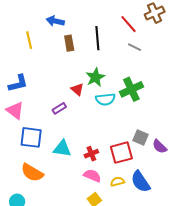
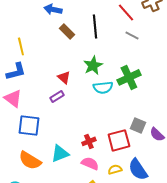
yellow line: (29, 40) -> (21, 46), moved
brown rectangle: (69, 43) -> (67, 31), turned -35
red triangle: (77, 89) -> (64, 77), moved
cyan triangle: (62, 149) -> (60, 153), moved, turned -30

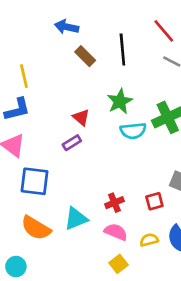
red square: (119, 140) -> (154, 201), size x0.6

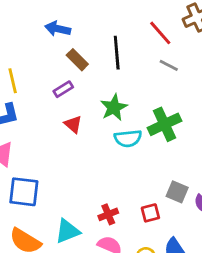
purple rectangle: (72, 143) -> (63, 89), moved

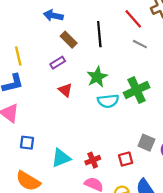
blue square: (24, 192) -> (27, 143), size x0.6
cyan triangle: (67, 231) -> (61, 158), moved

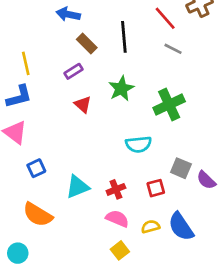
cyan semicircle: (108, 101) -> (139, 144), moved
blue square: (27, 143) -> (36, 168), turned -32

